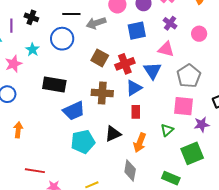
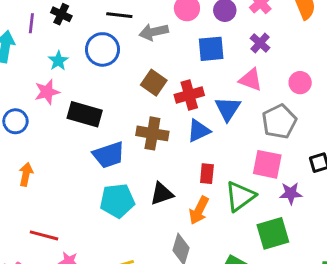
pink circle: (199, 34) -> (300, 83), moved
pink star: (14, 64) -> (47, 92), moved
red rectangle: (136, 112) -> (207, 174), moved
green triangle: (167, 130) -> (240, 196), size x1.6

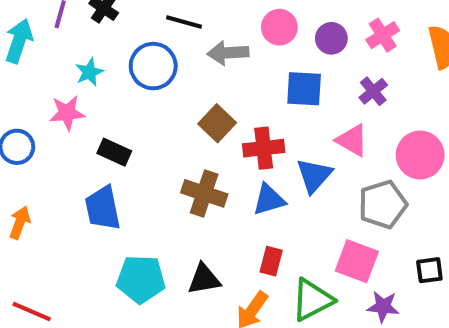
pink circle: (300, 83) -> (420, 155), size x1.5
black rectangle: (85, 114) -> (114, 152), size x0.7
blue trapezoid: (109, 155) -> (103, 208), moved, turned 88

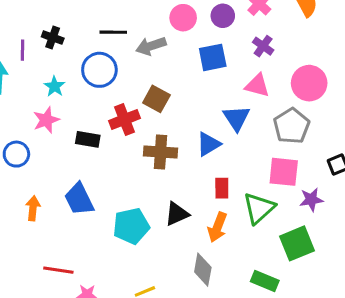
red cross: (264, 148) -> (124, 119), moved
blue trapezoid: (103, 208) -> (79, 199), moved

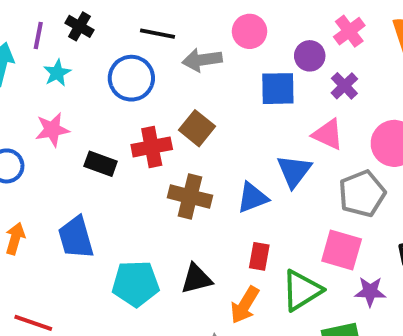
purple circle: (223, 16) -> (310, 56), moved
cyan star: (54, 86) -> (57, 73), moved

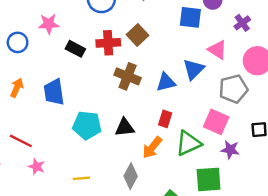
purple cross: (344, 86) -> (242, 23), moved

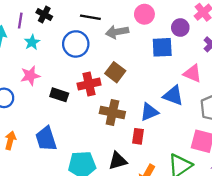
blue triangle: (194, 69) -> (173, 96), turned -45
red rectangle: (165, 119) -> (138, 136), moved

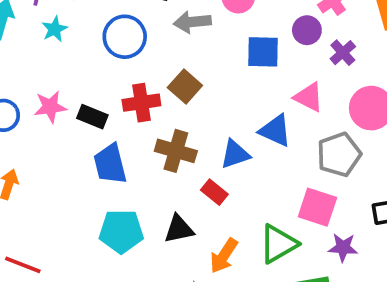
purple circle: (180, 28) -> (307, 30), moved
pink star: (30, 76) -> (50, 107), moved
red rectangle: (138, 136) -> (214, 192), turned -63
blue trapezoid: (46, 139) -> (110, 164), moved

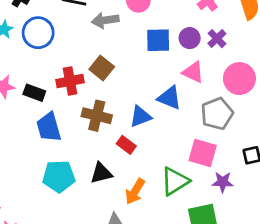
purple circle: (307, 30) -> (190, 38), moved
blue circle: (125, 37) -> (38, 33), moved

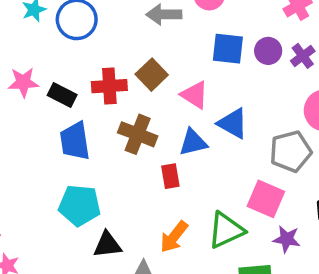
pink triangle: (193, 72) -> (195, 95), moved
red rectangle: (126, 145) -> (170, 176), turned 36
black triangle: (101, 173) -> (107, 245), moved

